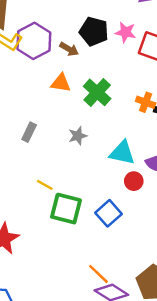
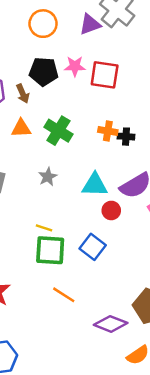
brown arrow: (69, 49) -> (23, 94), turned 48
yellow line: (45, 185) -> (44, 228), moved
orange line: (98, 274) -> (64, 295), moved

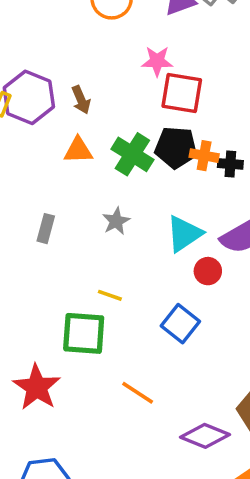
black pentagon: (44, 72) -> (176, 147), moved
red square: (105, 75) -> (182, 93), moved
cyan triangle: (95, 185) -> (184, 234), turned -36
green square: (50, 250) -> (84, 333), moved

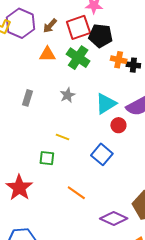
red square: (182, 93) -> (78, 27), moved, turned -30
brown arrow: (81, 100) -> (50, 26), turned 63
black pentagon: (176, 147) -> (101, 36), moved
green square: (84, 333) -> (47, 158), size x0.6

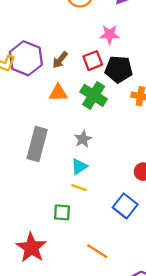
red square: (78, 27) -> (93, 61), size x0.7
gray rectangle: (28, 98) -> (37, 144), size x1.8
cyan triangle: (106, 104) -> (79, 167), moved, size x0.7

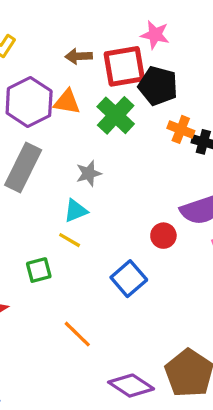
purple hexagon: (26, 58) -> (29, 102), moved
brown arrow: (60, 60) -> (79, 56), turned 36
red square: (93, 61) -> (124, 66), size x1.5
green square: (62, 212) -> (39, 270), turned -30

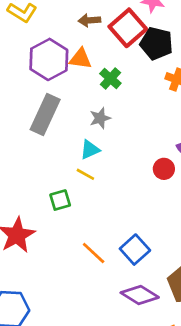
red square: (124, 66) -> (128, 28), turned -30
green cross: (116, 115) -> (110, 78), moved, size x0.7
blue square: (129, 279) -> (135, 250), moved

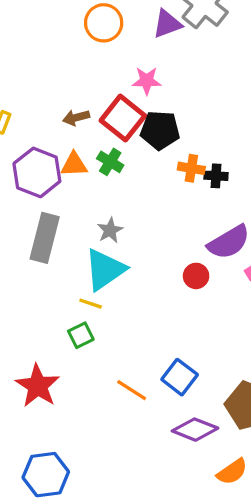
green cross: (110, 78) -> (110, 162), moved
cyan triangle: (90, 150) -> (105, 269), size x1.8
yellow line: (85, 174) -> (91, 304), moved

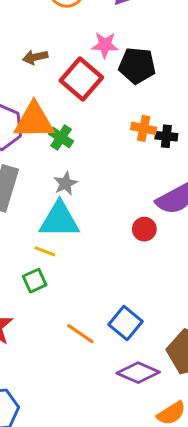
brown arrow: (76, 118) -> (35, 57), moved
black pentagon: (160, 130) -> (137, 66), moved
green cross: (110, 162) -> (61, 137), moved
orange triangle: (74, 165) -> (34, 121), size x1.6
cyan triangle: (105, 269) -> (59, 220), turned 33

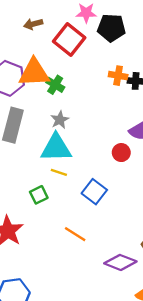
yellow line: (45, 251) -> (59, 172), moved
blue square: (125, 323) -> (94, 192), moved

